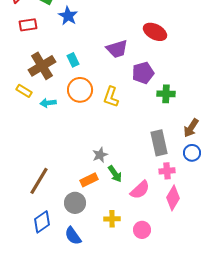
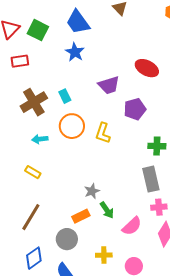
blue star: (68, 16) -> (75, 52), moved
yellow rectangle: (24, 91) -> (33, 172), moved
green cross: (166, 94) -> (157, 146), moved

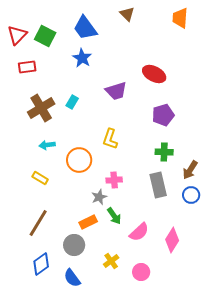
cyan rectangle: (65, 96) -> (72, 102), turned 56
purple pentagon: (135, 109) -> (163, 115), moved
orange circle: (72, 126) -> (79, 160), moved
pink cross: (159, 207) -> (114, 180), moved
yellow cross: (104, 255) -> (111, 261), turned -35

